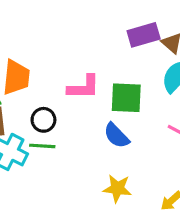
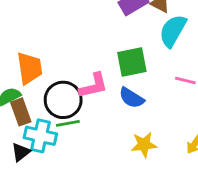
pink L-shape: (84, 87) -> (93, 86), moved
black circle: (43, 120) -> (63, 100), size x1.6

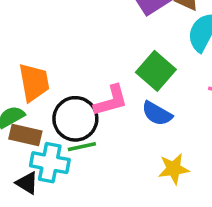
green square: (132, 62) -> (156, 71), turned -36
brown rectangle: (21, 112) -> (25, 135), turned -55
black triangle: (21, 152) -> (27, 183), turned -48

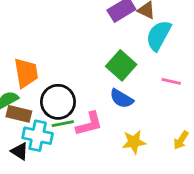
pink L-shape: (111, 101) -> (89, 124), moved

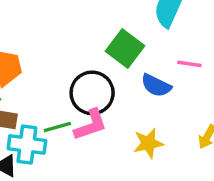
blue semicircle: (122, 99) -> (156, 85), moved
black circle: (58, 102) -> (92, 93), moved

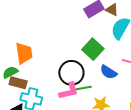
green line: (57, 127) -> (84, 88), moved

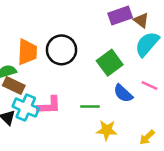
black circle: (71, 73) -> (62, 50), moved
pink L-shape: (69, 91) -> (49, 105), moved

